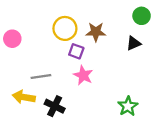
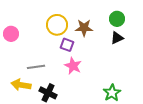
green circle: (142, 16) -> (117, 19), moved

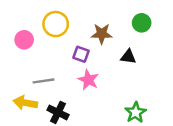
yellow circle: (57, 25) -> (56, 24), moved
pink circle: (11, 34) -> (24, 40), moved
black triangle: (117, 38) -> (128, 57), moved, turned 32

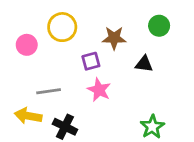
purple square: (81, 54) -> (91, 61), turned -35

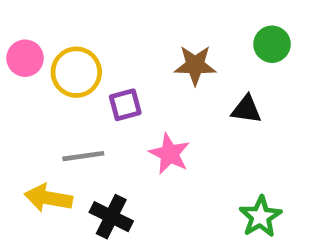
yellow circle: (62, 27) -> (76, 72), moved
pink circle: (27, 45) -> (25, 58), moved
purple square: (91, 61) -> (125, 105), moved

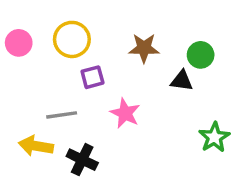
green circle: (272, 44) -> (201, 55), moved
yellow circle: (76, 72) -> (72, 39), moved
green star: (260, 217) -> (214, 137), moved

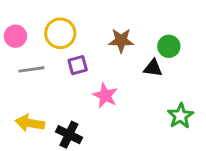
gray line: (62, 115) -> (31, 69), moved

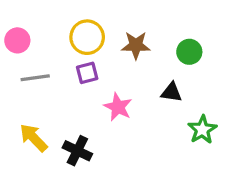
yellow circle: (60, 33) -> (87, 37), moved
black triangle: (153, 68) -> (171, 92), moved
yellow arrow: (30, 123) -> (34, 138), turned 36

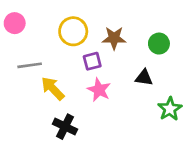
pink circle: (17, 40) -> (15, 23), moved
purple square: (87, 73) -> (92, 61), moved
yellow arrow: (34, 138) -> (53, 88), moved

